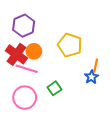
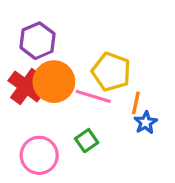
orange circle: (34, 51) -> (54, 82), size x1.6
orange line: (96, 66) -> (136, 103), moved
pink line: (27, 69) -> (93, 96), moved

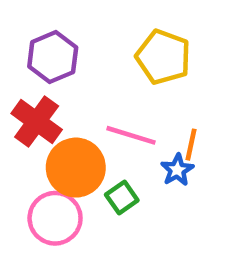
yellow pentagon: (111, 72) -> (163, 57), moved
orange circle: (54, 82) -> (76, 168), moved
blue star: (146, 123) -> (177, 170), moved

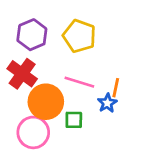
yellow pentagon: (163, 57) -> (79, 36), moved
green square: (122, 198) -> (74, 120), turned 36

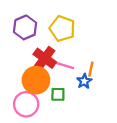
red cross: (22, 74) -> (45, 58), moved

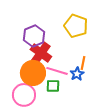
purple hexagon: (25, 27) -> (34, 36), moved
yellow pentagon: (62, 29) -> (76, 26), moved
pink line: (62, 65) -> (57, 71), moved

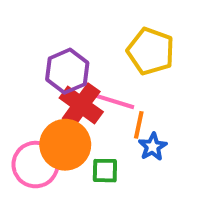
orange line: (83, 63) -> (139, 125), moved
pink line: (57, 71) -> (113, 101), moved
pink circle: (24, 95) -> (35, 165), moved

